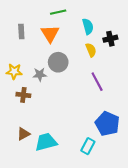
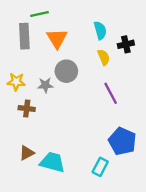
green line: (58, 12) -> (40, 14), moved
gray rectangle: (21, 32) -> (24, 36), size x1.5
cyan trapezoid: (46, 142) -> (52, 162), turned 30

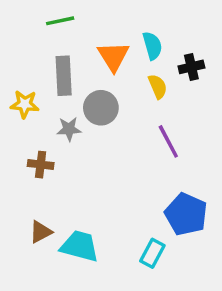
gray rectangle: (24, 36) -> (64, 76), moved
orange triangle: (57, 39) -> (113, 56), moved
yellow star: (16, 82) -> (25, 104), moved

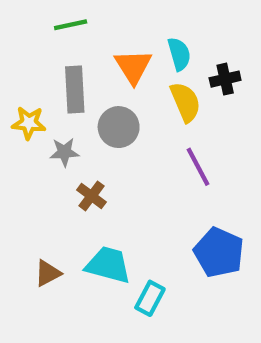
yellow semicircle: (158, 86) -> (185, 102), size x1.4
gray star: (69, 129) -> (64, 152), moved
brown cross: (41, 165) -> (91, 196), moved, turned 30
cyan trapezoid: (80, 246) -> (108, 265), moved
cyan rectangle: (152, 253) -> (150, 298), moved

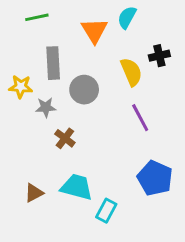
green line: (71, 25) -> (37, 17), moved
cyan semicircle: (179, 54) -> (127, 17), moved, turned -135
orange triangle: (133, 67) -> (94, 31), moved

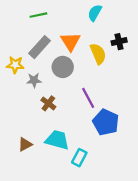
green line: (37, 17) -> (38, 15), moved
orange triangle: (94, 31) -> (70, 42), moved
gray rectangle: (53, 63) -> (40, 47), turned 45
purple line: (140, 118) -> (88, 98), moved
blue pentagon: (155, 178) -> (106, 122), moved

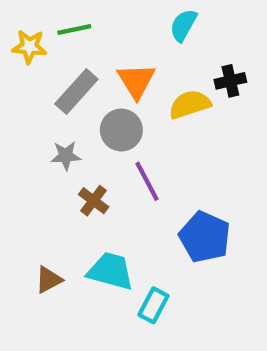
yellow semicircle: (98, 54) -> (190, 104), turned -85
yellow star: (15, 65) -> (29, 47), moved
purple line: (88, 98) -> (147, 181), moved

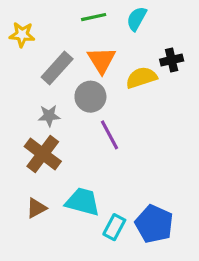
green line: (74, 30) -> (94, 17), moved
brown cross: (94, 201) -> (43, 154), moved, size x1.6
blue pentagon: (205, 237) -> (154, 224), moved

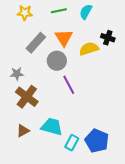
yellow star: (22, 35) -> (25, 13), moved
black cross: (172, 60) -> (108, 38), turned 32
gray star: (49, 116) -> (17, 74), moved

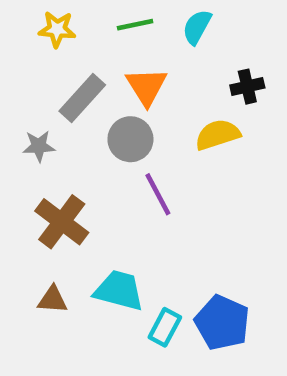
black cross: (108, 38) -> (247, 87), turned -32
yellow semicircle: (89, 49) -> (218, 135), moved
gray star: (17, 74) -> (39, 146), moved
brown triangle: (23, 131) -> (53, 300), turned 32

